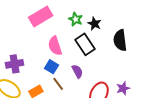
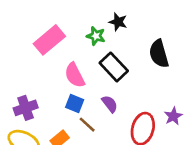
black star: (94, 24) -> (118, 22), moved

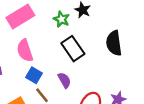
pink semicircle: (75, 75) -> (25, 51), moved

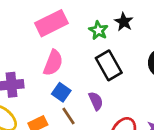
pink semicircle: (25, 51) -> (53, 63), turned -145

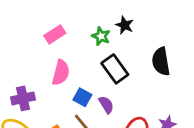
pink rectangle: (51, 23) -> (55, 34), size x0.7
blue square: (61, 92) -> (82, 97), moved

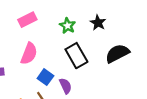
black star: (125, 25) -> (98, 23), moved
black semicircle: (161, 61) -> (117, 53), turned 65

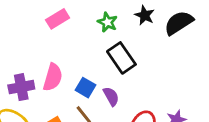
black semicircle: (117, 53) -> (179, 23), moved
pink semicircle: (29, 54) -> (53, 77), moved

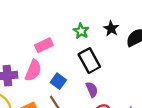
pink rectangle: (58, 19) -> (44, 45), moved
purple semicircle: (111, 96) -> (92, 89), moved

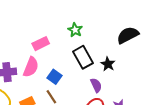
black star: (111, 29) -> (108, 64), moved
purple semicircle: (92, 89) -> (96, 85), moved

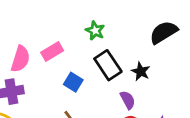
pink semicircle: (31, 67) -> (20, 59), moved
blue square: (54, 77) -> (73, 82), moved

